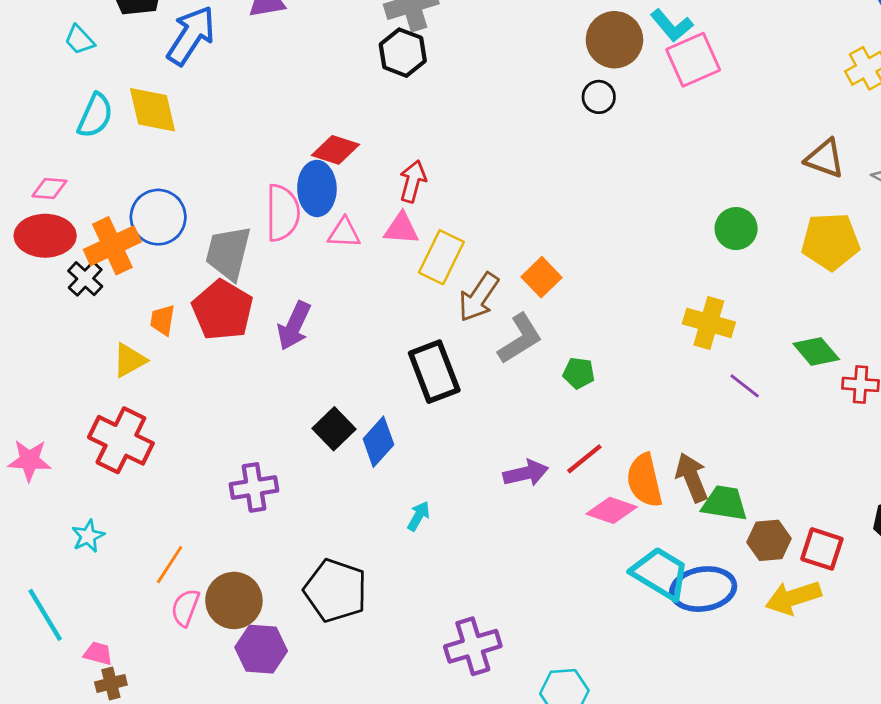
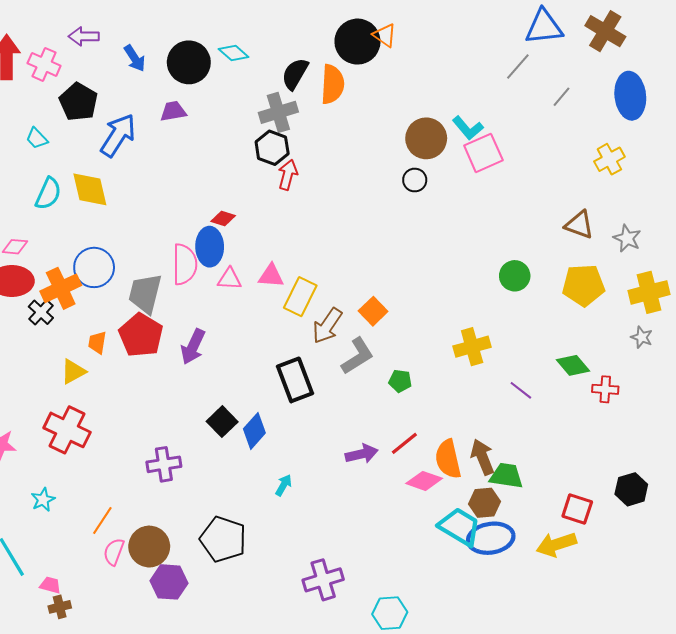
red diamond: (336, 150) -> (223, 219), size x0.7
red arrow: (413, 181) -> (288, 175), moved
yellow cross: (709, 323) -> (472, 347), moved, turned -32
brown hexagon: (769, 540) -> (484, 503), moved

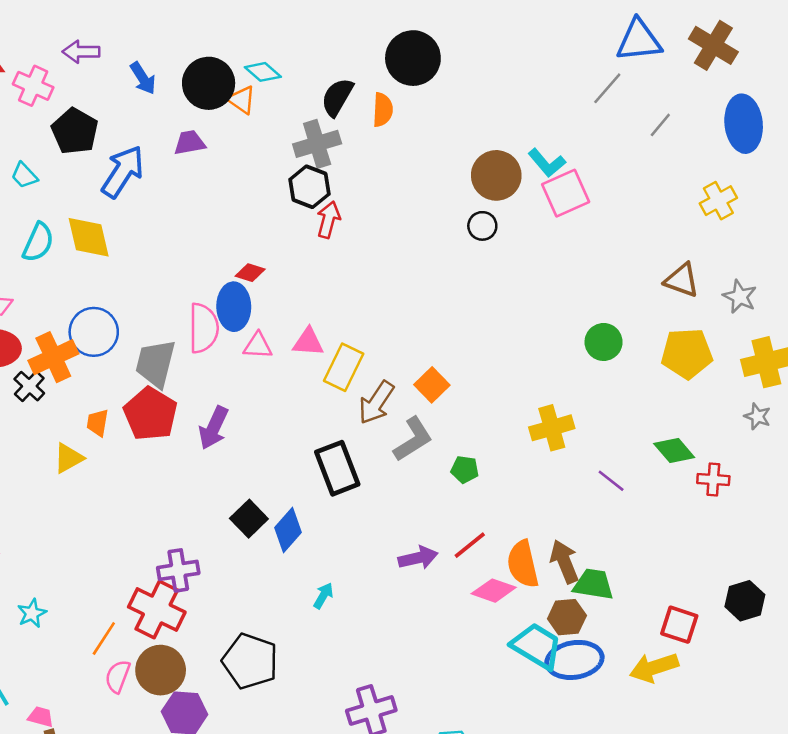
orange triangle: (385, 35) -> (241, 100), moved
orange semicircle: (332, 84) -> (383, 110), size x0.7
red cross: (67, 430) -> (157, 609), moved

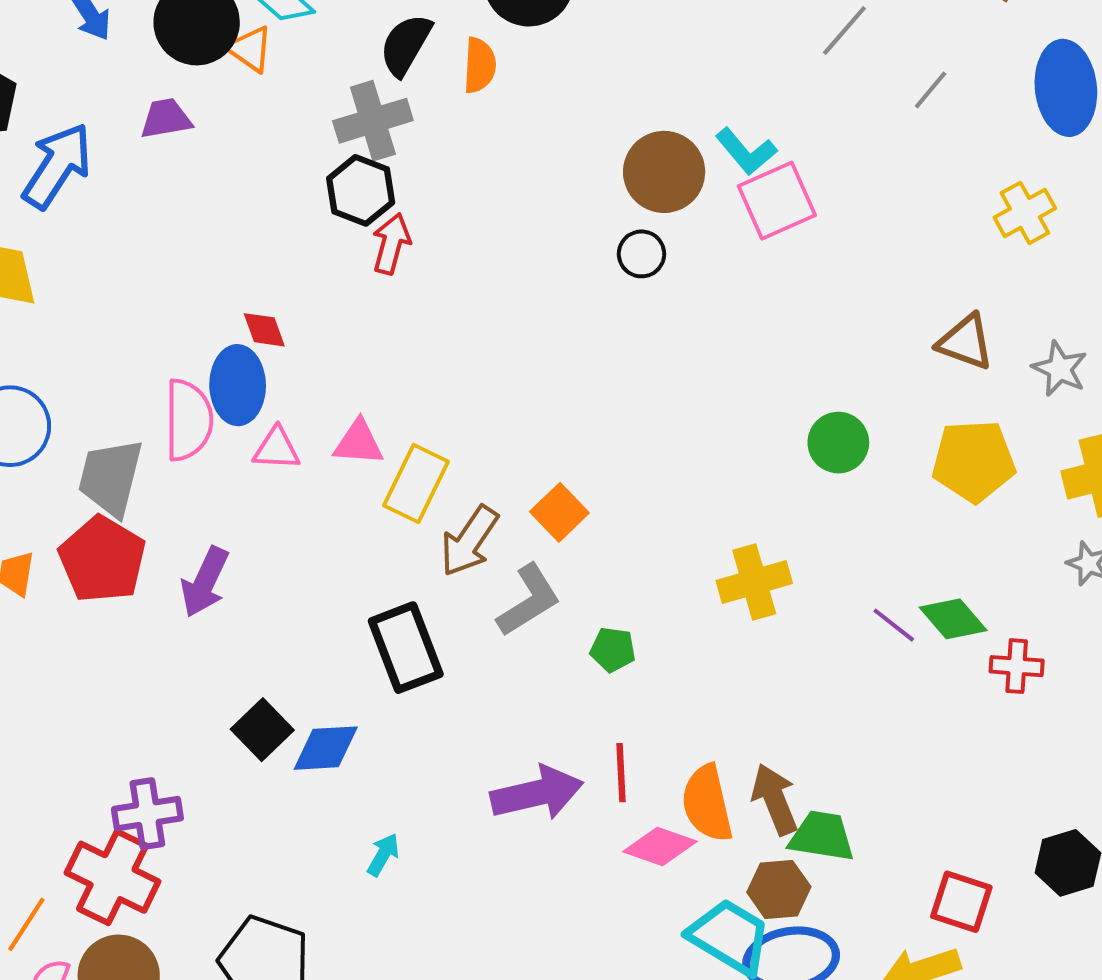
red diamond: (250, 273) -> (264, 330), turned 52
purple line: (611, 481) -> (894, 625), moved
blue diamond: (288, 530) -> (326, 748), turned 45
red line: (470, 545) -> (621, 773), turned -54
purple arrow: (418, 558) -> (537, 793), size x1.4

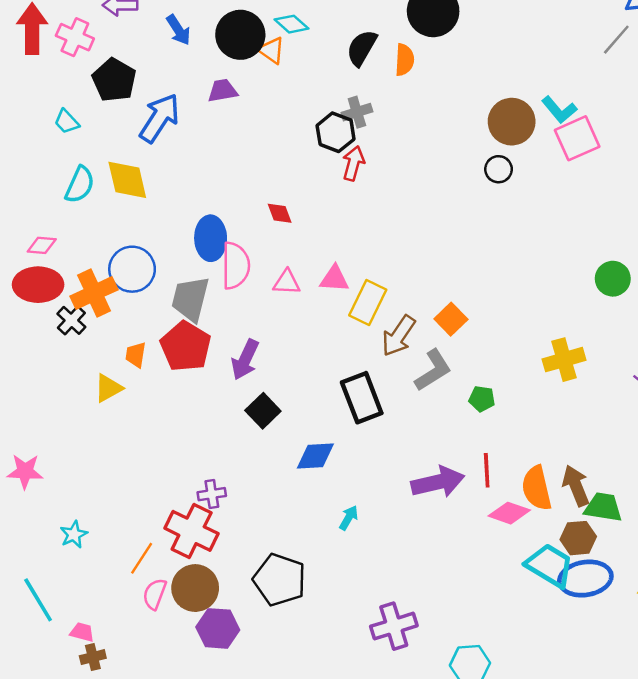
gray cross: (373, 121) -> (357, 112), moved, size x0.7
blue ellipse: (238, 385) -> (211, 238), moved
black square: (262, 730) -> (263, 411), moved
purple cross: (147, 814) -> (212, 494), size x0.7

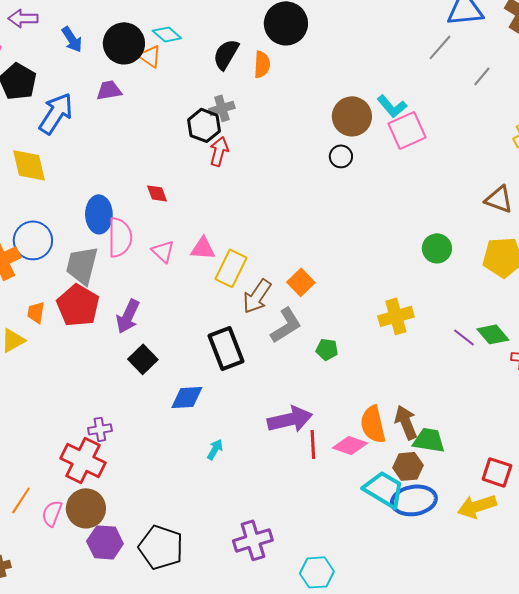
pink triangle: (287, 282) -> (163, 251), turned 40
red line: (487, 470) -> (313, 444), moved
orange line: (142, 558) -> (21, 500), moved
black pentagon: (280, 580) -> (161, 547), moved

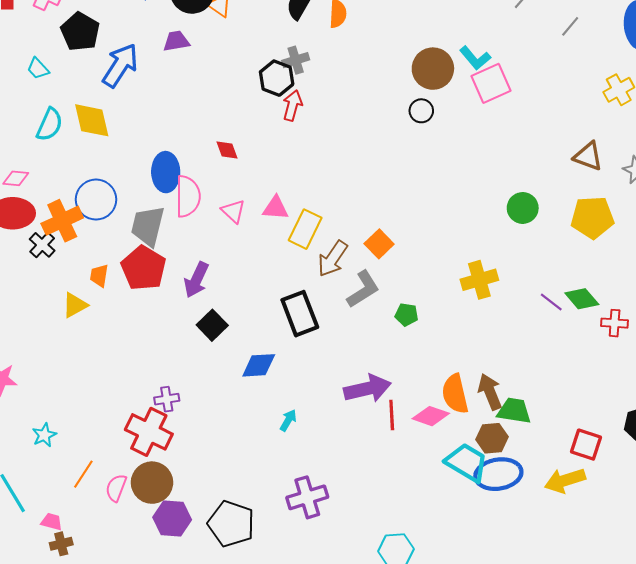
purple cross: (253, 540) -> (307, 497), moved

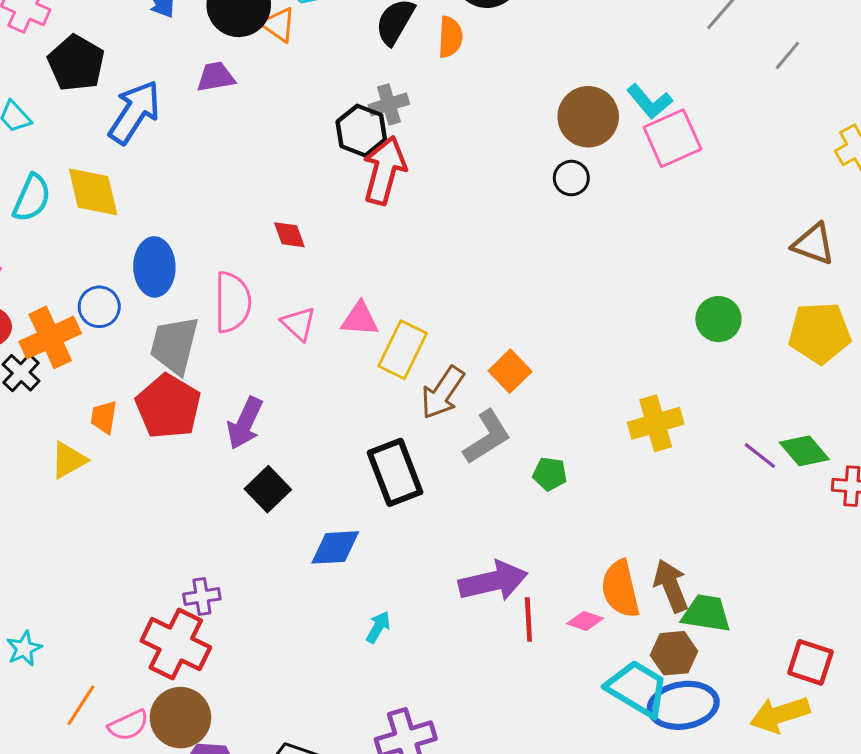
red arrow: (292, 106) -> (384, 170), size x1.5
blue ellipse: (166, 172) -> (154, 267), moved
blue circle: (96, 200) -> (99, 307), size x0.7
pink diamond: (431, 416) -> (585, 621), size x0.7
pink semicircle: (116, 488) -> (128, 725), turned -136

